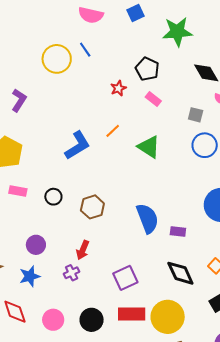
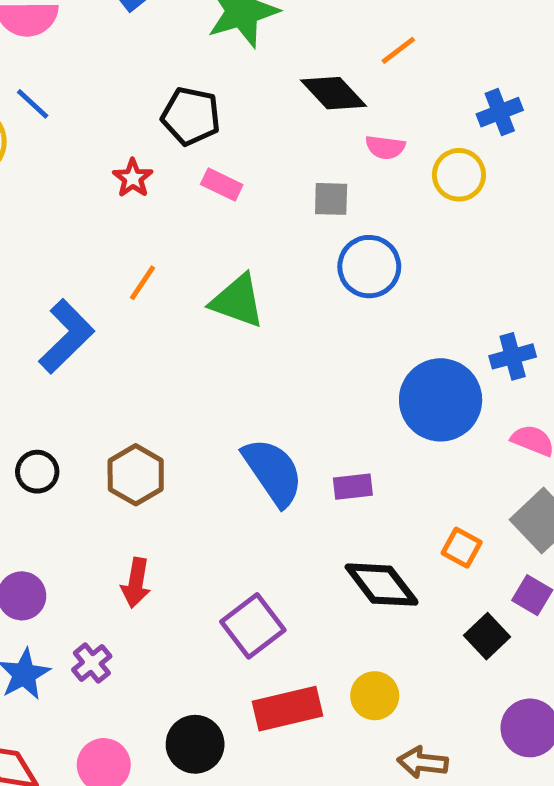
purple cross: (72, 273) -> (92, 663), moved
yellow circle: (168, 317) -> (375, 696), size x0.6

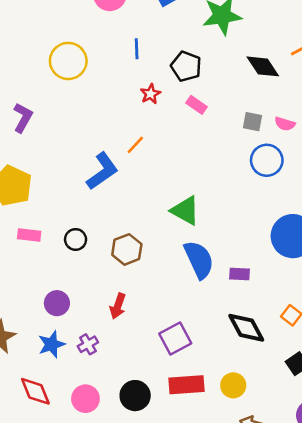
blue line: (33, 104) -> (137, 49), moved, turned 36
pink semicircle: (385, 147) -> (285, 124), moved
orange line: (142, 283) -> (135, 145), moved
green triangle: (237, 301) -> (185, 211), moved

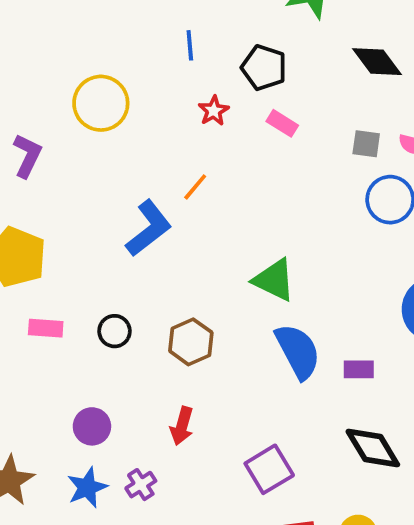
yellow circle: (68, 61) -> (101, 103), moved

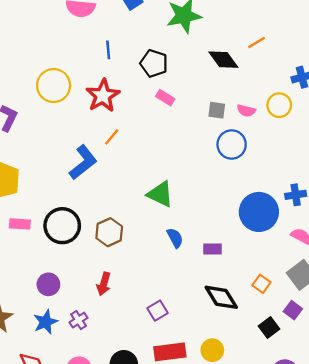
red star: (214, 111) -> (103, 96), moved, size x1.8
black circle: (114, 331) -> (62, 226), size x1.8
blue semicircle: (298, 351) -> (175, 238), size x0.6
purple square: (269, 469) -> (158, 311), size x0.7

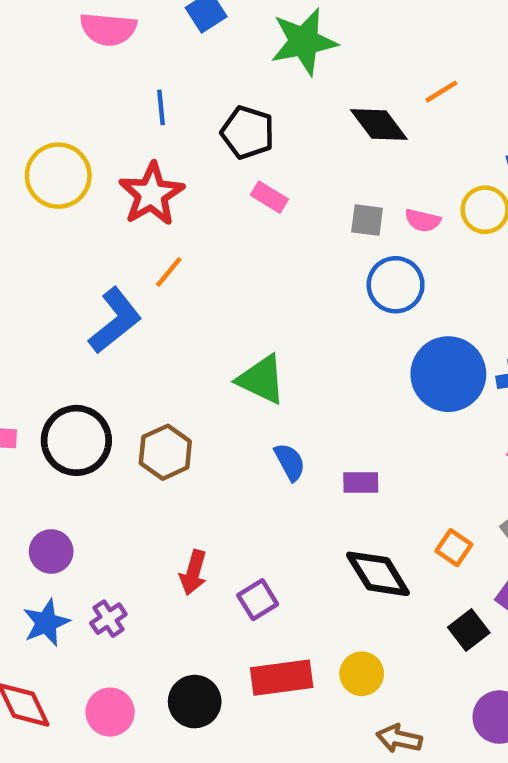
blue circle: (259, 212) -> (448, 374), moved
red arrow: (104, 284) -> (193, 573), moved

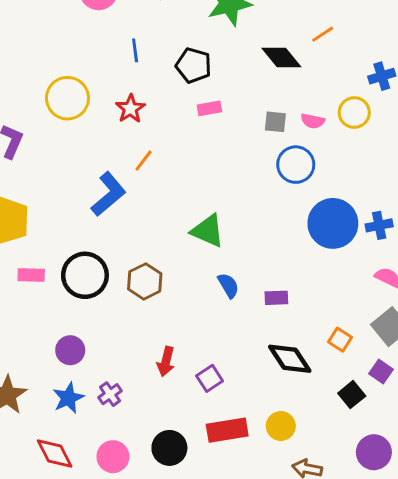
red star: (151, 194) -> (130, 109), size x0.7
pink rectangle: (269, 197) -> (209, 108), turned -40

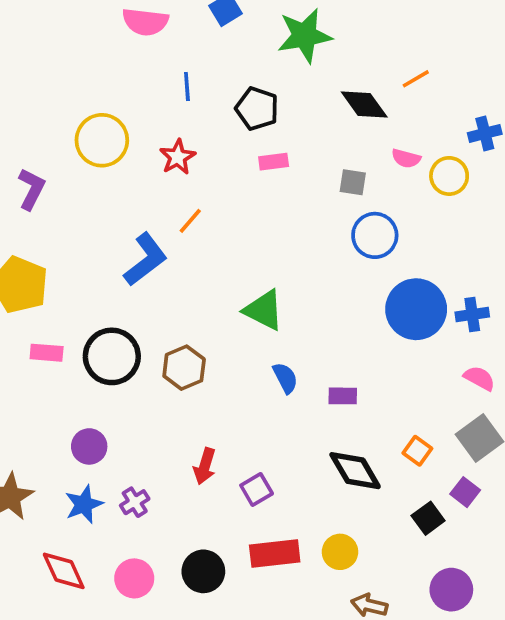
pink semicircle: (313, 121) -> (406, 158), moved

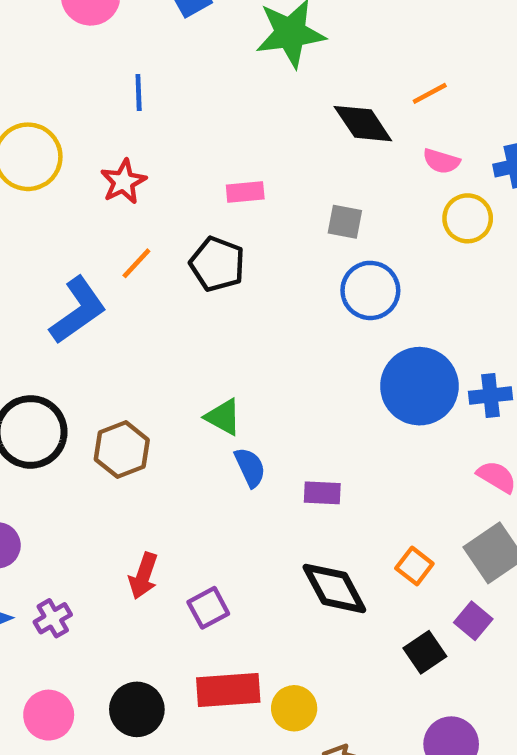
black pentagon: (257, 109) -> (217, 264), moved
pink semicircle: (406, 158) -> (441, 161), moved
green triangle: (264, 310) -> (223, 417), moved, size x0.7
yellow circle: (340, 552) -> (294, 708), moved

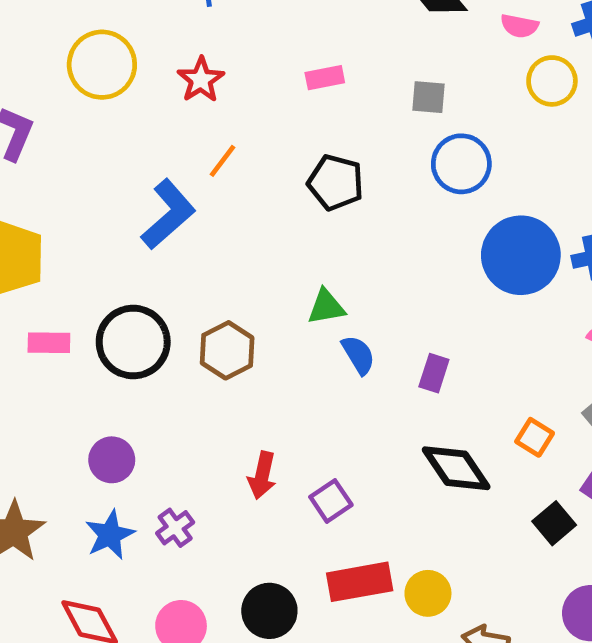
black pentagon: (217, 264) -> (336, 182), moved
green triangle: (223, 417) -> (326, 307), turned -33
purple rectangle: (322, 493) -> (434, 373), turned -69

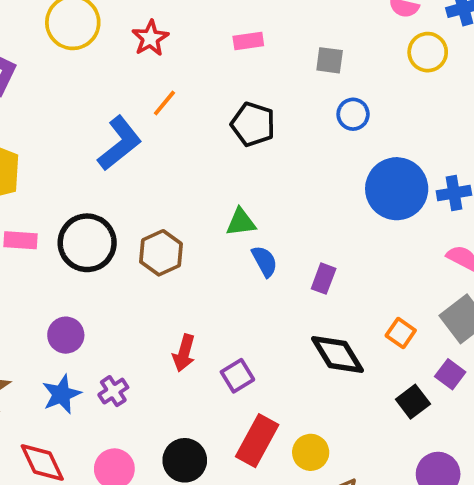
blue circle: (461, 164) -> (353, 114), size x0.7
red rectangle: (360, 582) -> (257, 441), turned -54

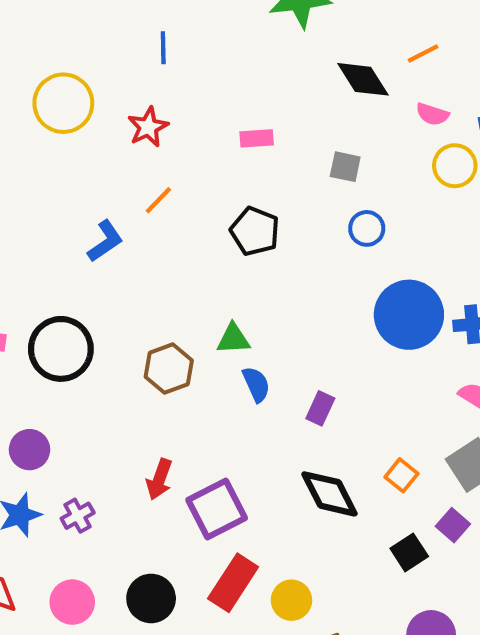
blue L-shape: (120, 143) -> (105, 241), size x0.7
brown hexagon: (161, 253) -> (169, 369), moved
purple square: (237, 376) -> (217, 509), size x1.6

